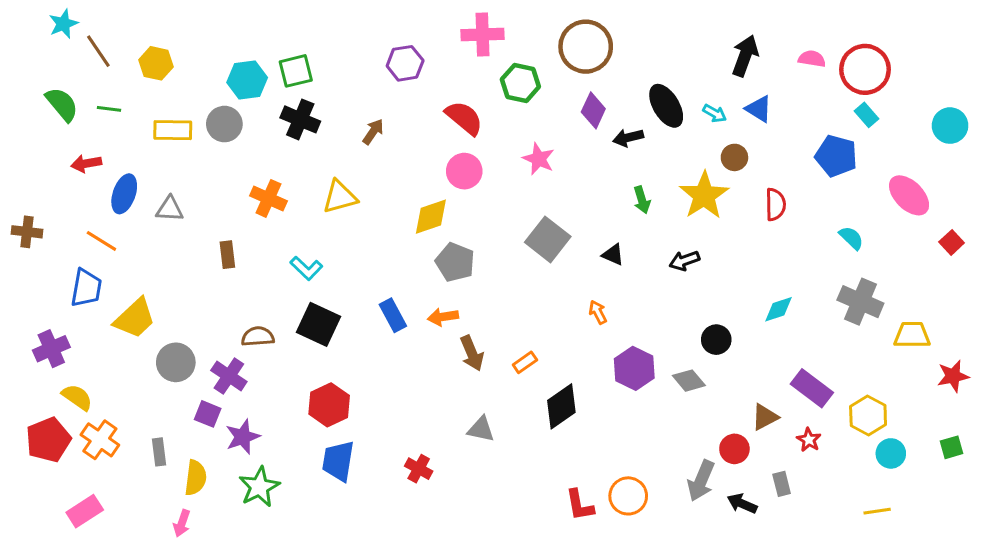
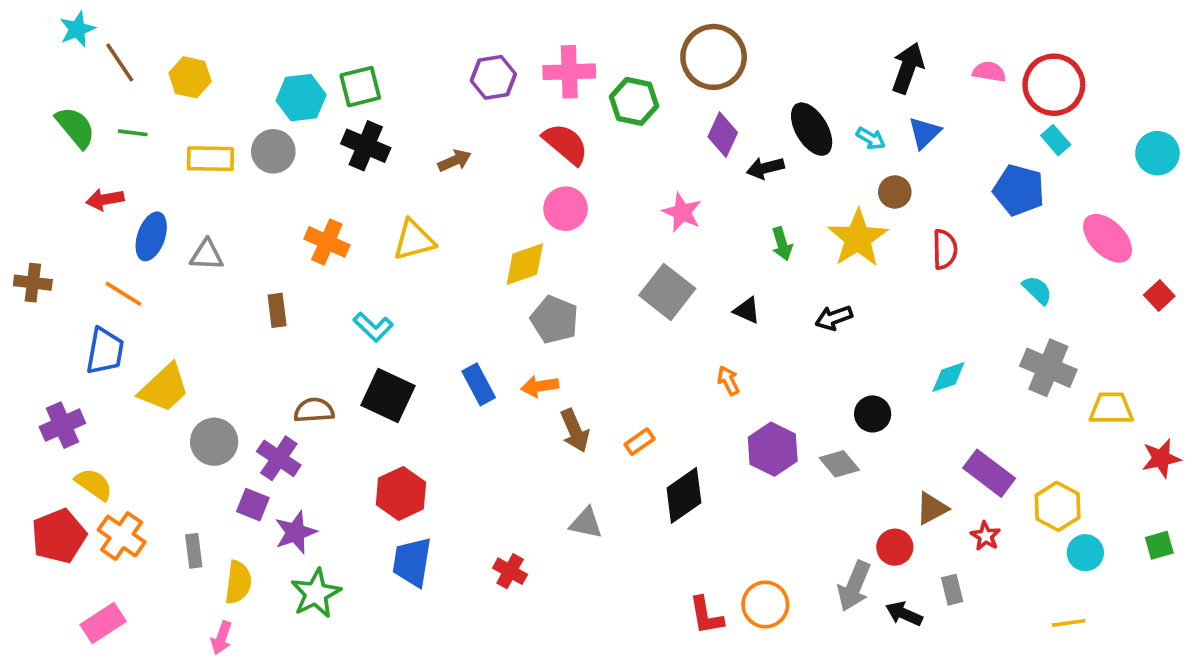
pink cross: (482, 34) -> (569, 72), moved
blue triangle: (759, 109) -> (924, 133), turned 44
brown arrow: (373, 132) -> (455, 161), turned 32
pink star: (539, 159) -> (682, 212), moved

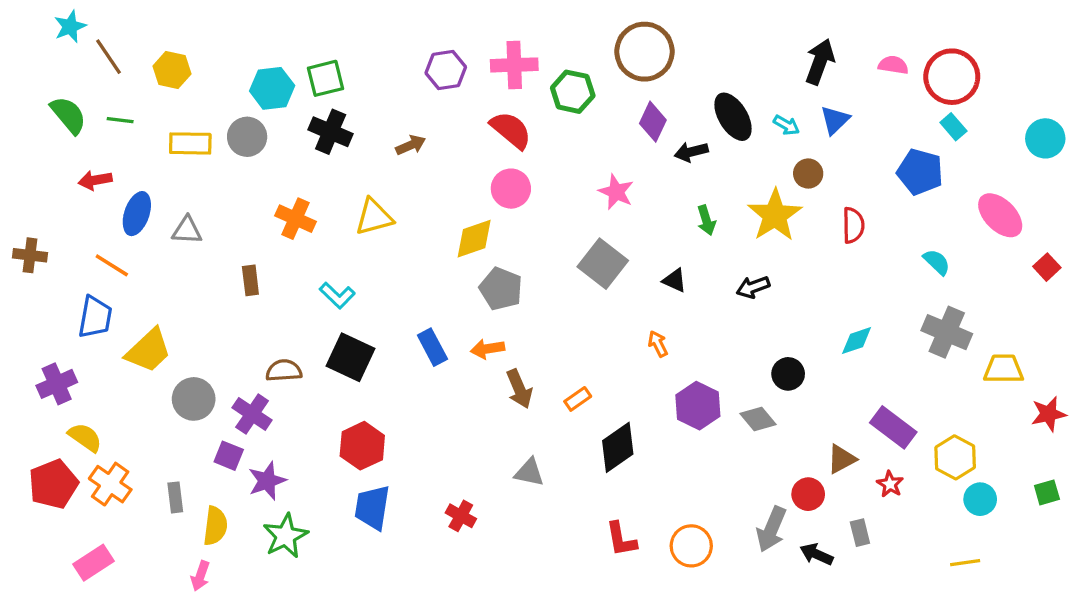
red L-shape: (706, 616) -> (621, 539), moved

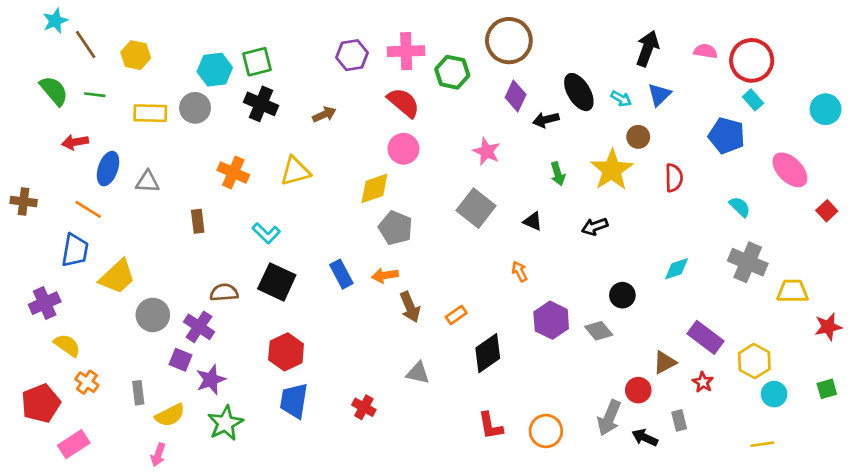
red pentagon: (53, 484) -> (41, 403), moved
orange cross: (110, 484) -> (87, 382), size x0.7
yellow semicircle: (215, 526) -> (170, 415), turned 56

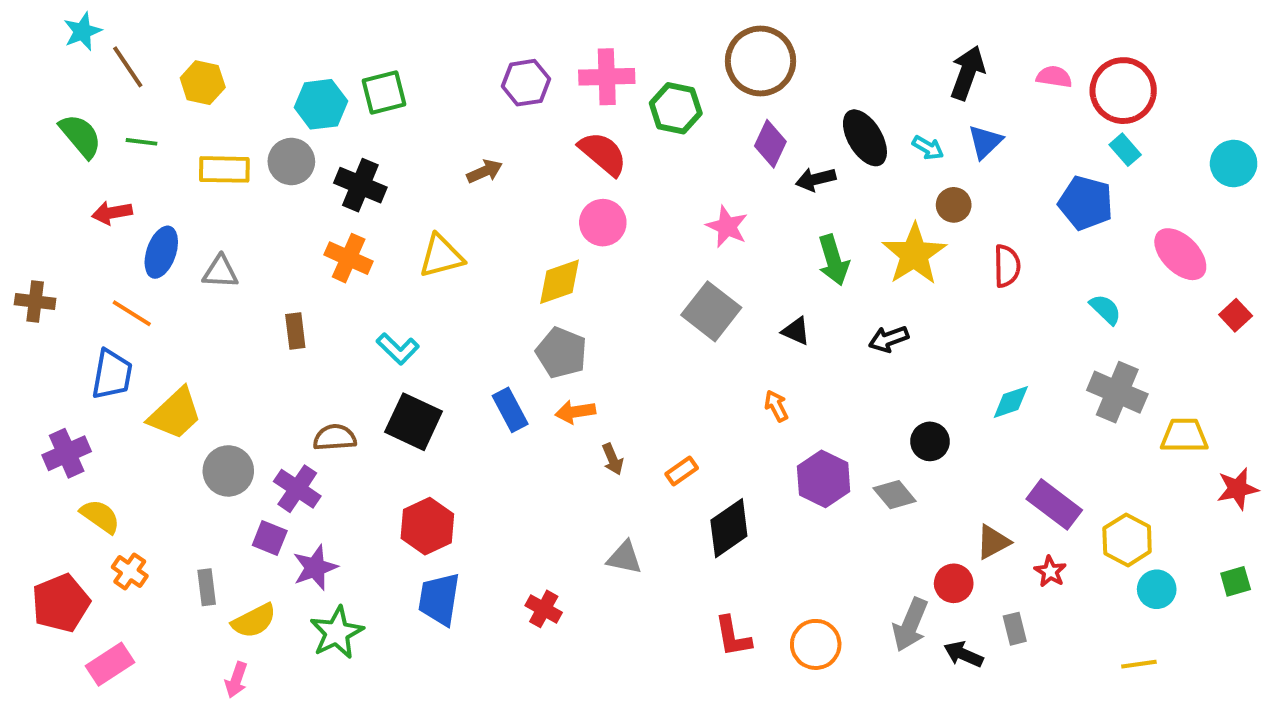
black cross: (261, 104) -> (360, 185), moved
green arrow: (558, 174) -> (833, 260), size x1.4
gray pentagon: (396, 228) -> (561, 353), moved
brown arrow: (410, 307) -> (613, 459), size x0.7

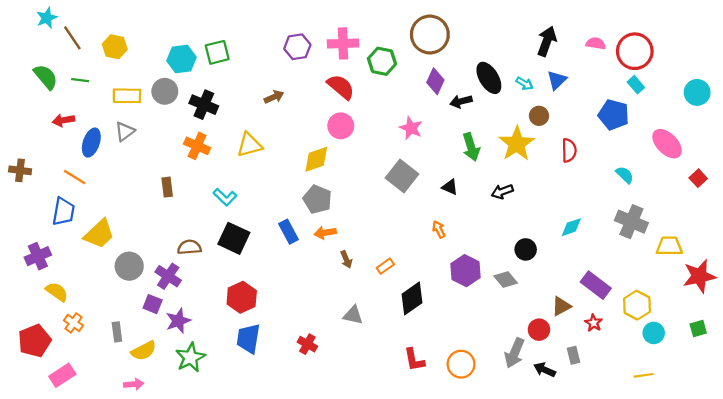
gray triangle: (220, 272) -> (125, 131), moved, turned -40
red star: (1237, 489) -> (699, 276), size x1.4
pink arrow: (236, 680) -> (134, 384), turned -114

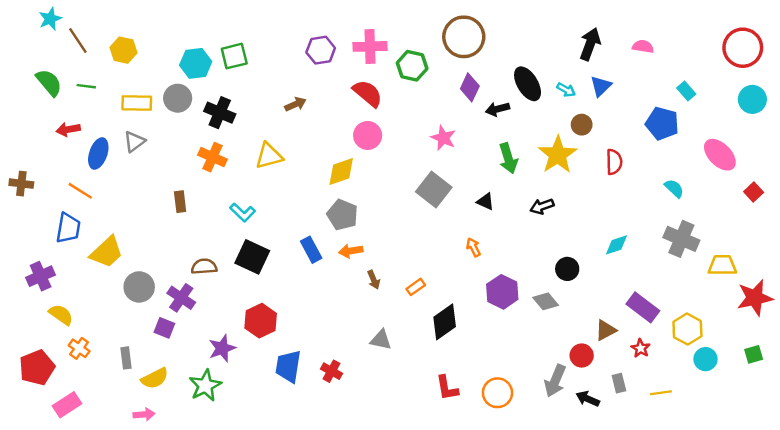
red circle: (635, 51) -> (743, 48), moved
purple star: (178, 321) -> (222, 348), moved
blue trapezoid: (248, 339) -> (288, 366), moved
yellow line: (644, 375) -> (661, 393), moved

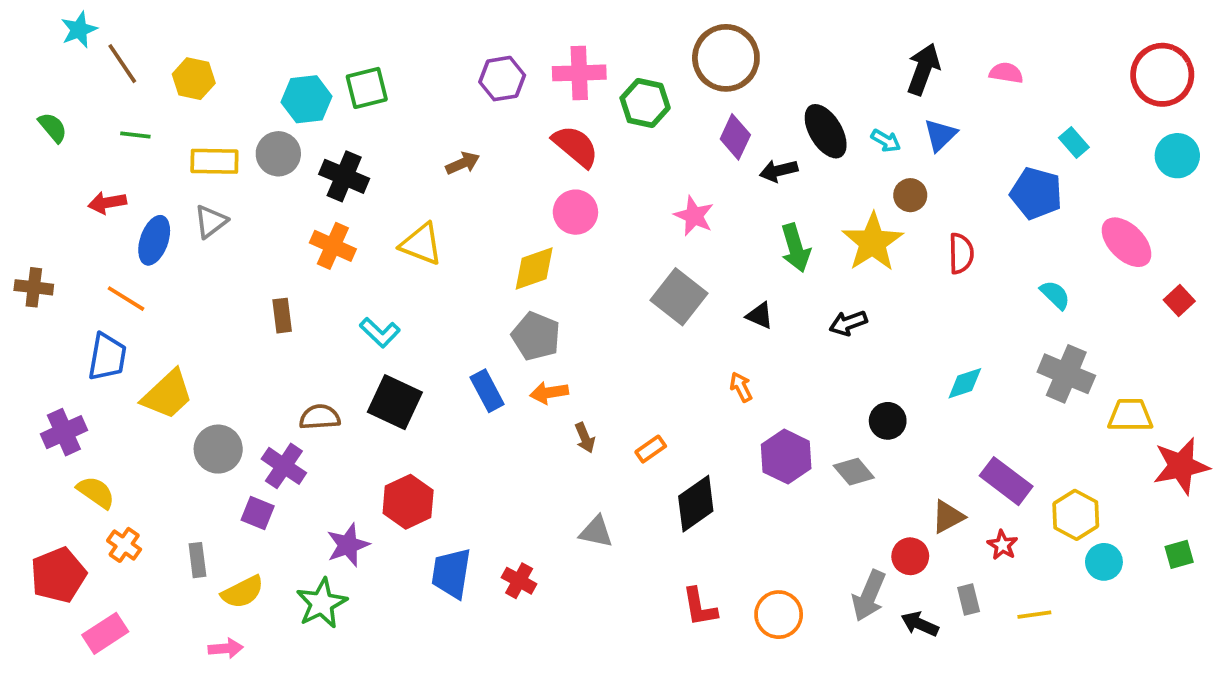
green semicircle: (49, 83) -> (53, 127), moved, size x0.7
yellow triangle: (269, 156) -> (421, 244), turned 36

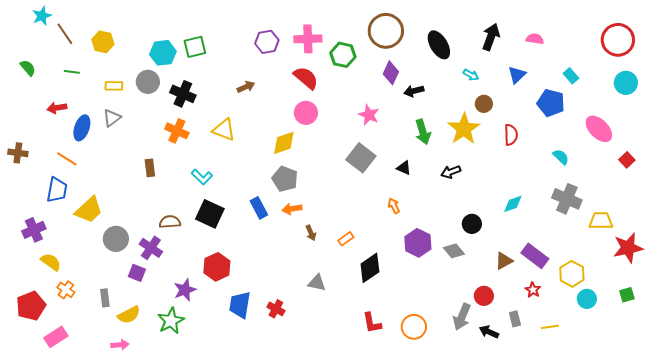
black ellipse: (826, 131) -> (439, 45), moved
blue triangle: (940, 135) -> (517, 75), moved
yellow rectangle: (214, 161) -> (114, 86), size x0.7
brown triangle: (948, 517) -> (504, 261), moved

